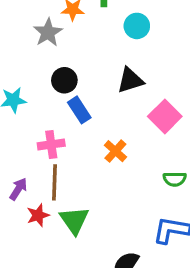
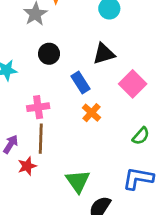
blue rectangle: (79, 110) -> (81, 82), moved
green semicircle: (175, 179) -> (141, 136), turned -48
green triangle: (74, 220) -> (78, 181), moved

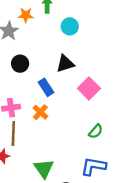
orange cross: (91, 113) -> (40, 112), moved

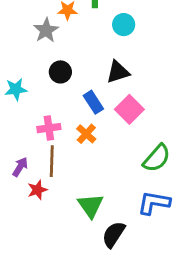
pink square: (89, 88) -> (129, 109), moved
green semicircle: (96, 131) -> (157, 158), size x1.5

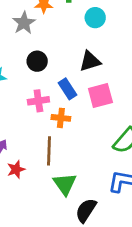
pink square: (129, 109) -> (100, 96), turned 30
pink cross: (49, 128) -> (38, 101), moved
orange cross: (86, 134) -> (61, 118), turned -36
brown line: (52, 161) -> (49, 151), moved

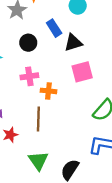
blue rectangle: (67, 89) -> (54, 28), moved
green triangle: (65, 184) -> (38, 161), moved

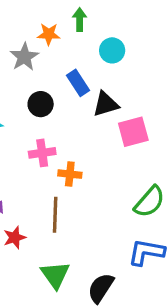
pink square: (82, 72) -> (133, 132), moved

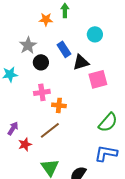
cyan circle: (112, 50) -> (95, 34), moved
gray star: (24, 57) -> (28, 45), moved
brown line: (55, 215) -> (50, 130), turned 50

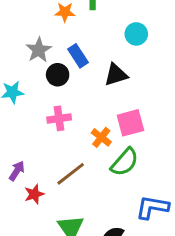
blue rectangle: (64, 49) -> (78, 56), moved
pink square: (98, 79) -> (130, 123), moved
orange cross: (59, 105) -> (101, 137), moved, turned 32
green semicircle: (108, 122) -> (125, 162), moved

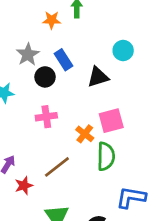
cyan circle: (136, 34) -> (123, 50), moved
green semicircle: (125, 162) -> (106, 156), turned -40

